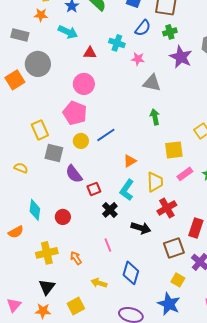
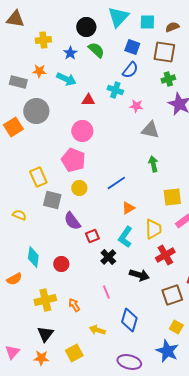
orange star: (41, 15) -> (39, 71), moved
blue semicircle: (143, 28) -> (130, 70), moved
blue line: (106, 135) -> (116, 183), moved

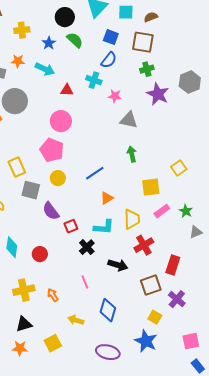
cyan L-shape: (125, 237) -> (104, 227), turned -120
black triangle: (45, 334) -> (24, 324), turned 36

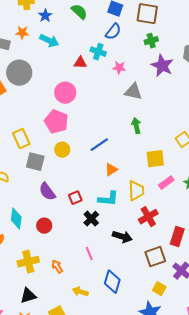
blue star: (49, 43) -> (45, 16), moved
red triangle: (67, 90) -> (80, 63), moved
purple semicircle: (51, 211) -> (47, 192), moved

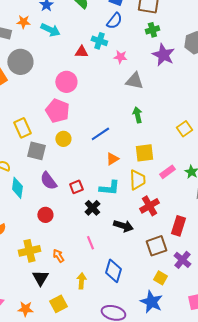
yellow square: (155, 159) -> (144, 153), moved
cyan diamond: (16, 219) -> (17, 188), moved
yellow arrow: (80, 292) -> (81, 281), turned 77
black triangle: (28, 296) -> (40, 278), moved, turned -42

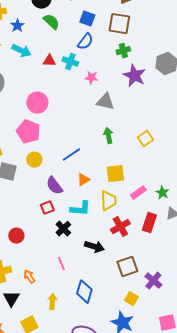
red triangle: (81, 52) -> (49, 61), moved
yellow square: (184, 129) -> (145, 139), moved
purple semicircle: (48, 181) -> (54, 186), moved
red rectangle: (178, 226) -> (149, 223), moved

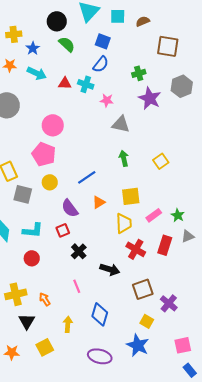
brown square: (119, 24) -> (168, 46), moved
cyan L-shape: (80, 209) -> (33, 230), moved
red cross: (120, 227) -> (136, 249), turned -30

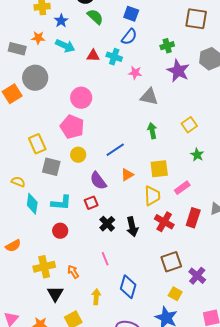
yellow square: (161, 161) -> (189, 125), moved
green star: (178, 215) -> (197, 155), moved
black arrow: (110, 269) -> (132, 227), moved, turned 60

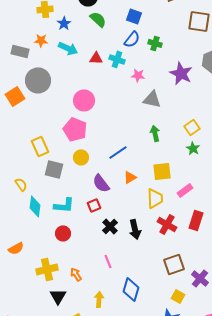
green cross: (167, 46) -> (155, 43), moved, turned 32
green star: (197, 155) -> (193, 148), moved
yellow semicircle: (18, 182) -> (21, 184), turned 32

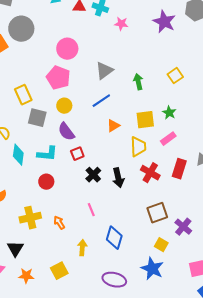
gray triangle: (152, 99) -> (104, 71), moved, turned -48
green star: (193, 148) -> (169, 113), moved
purple semicircle: (101, 183) -> (66, 132), moved
black triangle: (58, 296) -> (15, 249), moved

